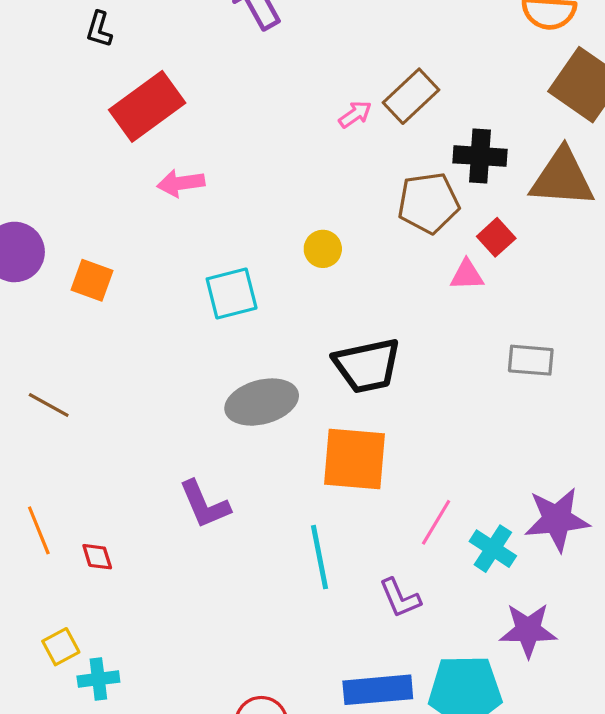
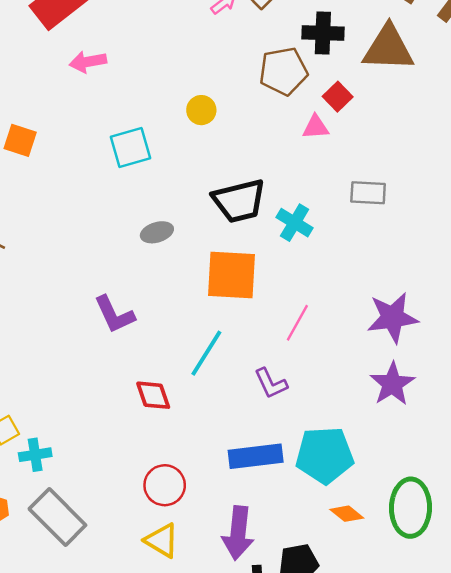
gray ellipse: (262, 402) -> (157, 232), size x0.6
cyan cross: (493, 549) -> (295, 223), moved
red diamond: (97, 557) -> (153, 395), moved, size x1.4
cyan line: (320, 557) -> (206, 353), turned 45
purple star: (528, 630) -> (392, 384), moved, turned -30

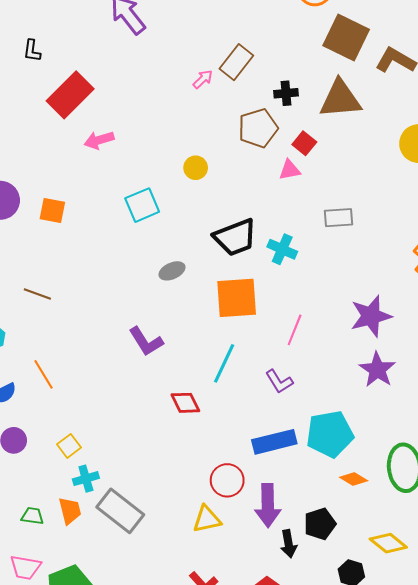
black cross: (323, 33) -> (286, 93), size x0.7
cyan cross: (35, 455) -> (86, 479), moved
red circle: (165, 485) -> (227, 480), moved
yellow triangle: (162, 540) -> (207, 519), turned -36

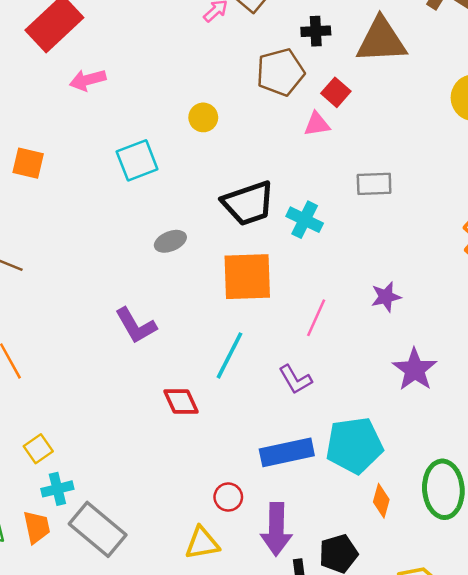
purple star: (371, 316) -> (386, 297), moved, size x0.6
orange diamond: (354, 479) -> (381, 501), turned 72
red circle: (227, 480) -> (228, 497), size x0.7

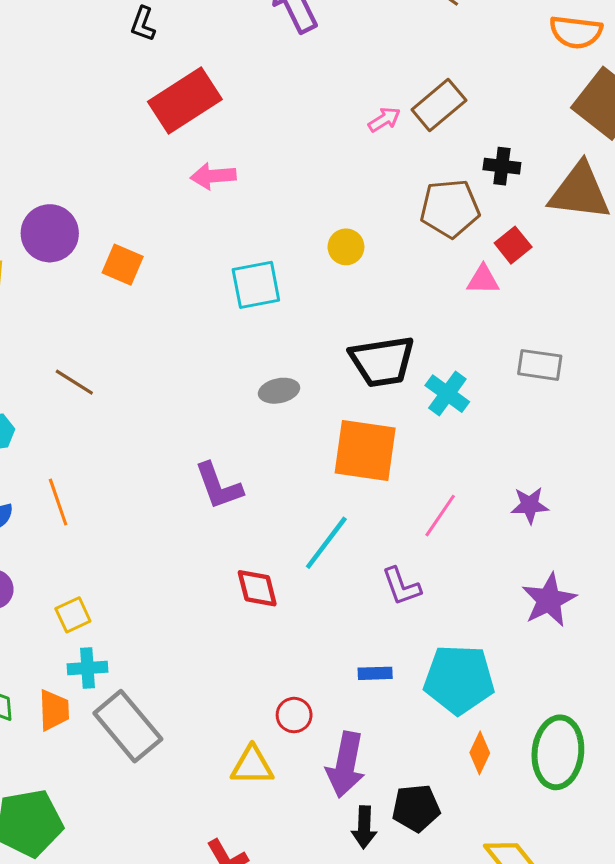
blue rectangle: (287, 452) -> (375, 673), size x0.5

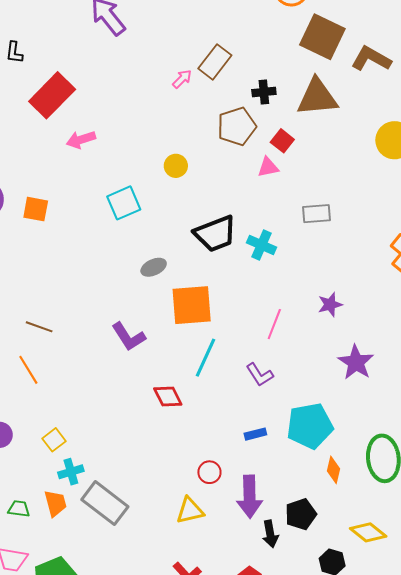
brown line: (74, 382) -> (39, 327), moved
orange square: (365, 450) -> (192, 305), moved

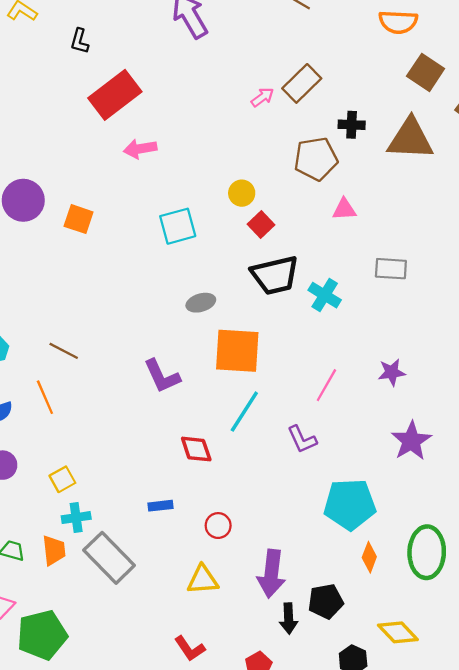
brown square: (322, 37) -> (426, 72), size x0.7
red square: (282, 141) -> (261, 225), moved
blue rectangle: (255, 434) -> (161, 506), moved
red circle: (209, 472) -> (218, 526), moved

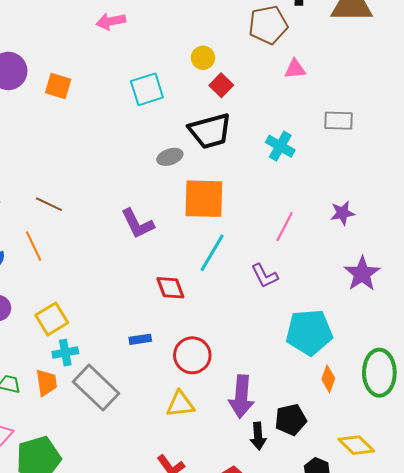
black trapezoid: (275, 275) -> (210, 131), moved
yellow square: (62, 479) -> (52, 319), size x1.4
red circle: (218, 526) -> (192, 355), size x1.6

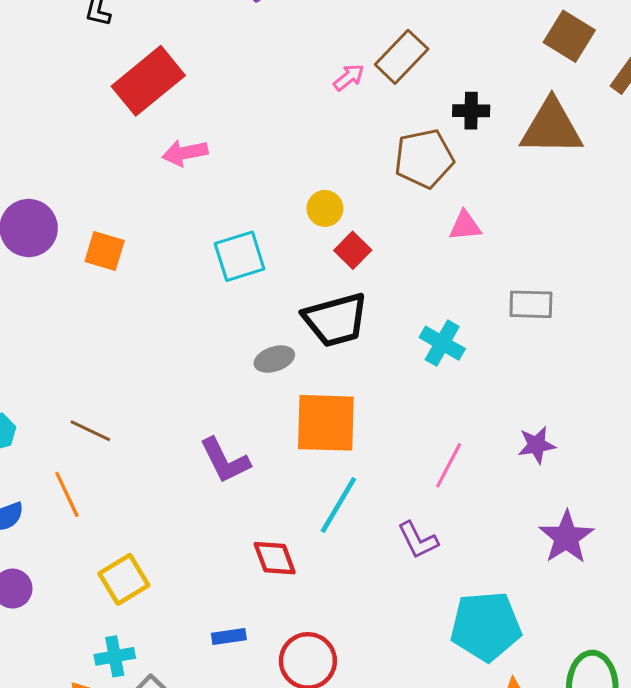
yellow square: (52, 319) -> (124, 579), moved

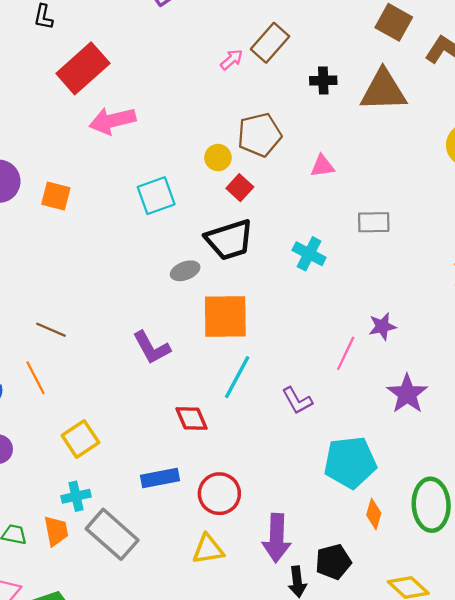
pink arrow: (185, 153) -> (112, 121), size x1.4
brown pentagon: (424, 159) -> (259, 135), moved
pink line: (449, 465) -> (346, 353), moved
blue rectangle: (229, 637) -> (160, 478), size x1.5

